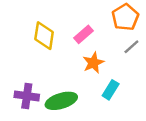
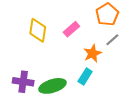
orange star: (93, 63) -> (92, 53), moved
cyan rectangle: (111, 90) -> (85, 76), moved

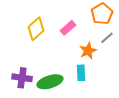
yellow diamond: (38, 30) -> (36, 29), turned 40
cyan rectangle: (85, 76) -> (81, 73), turned -35

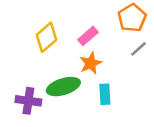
orange star: (88, 51) -> (91, 63), moved
green ellipse: (50, 82) -> (63, 87), moved

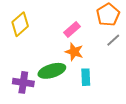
yellow diamond: (47, 37) -> (20, 24), moved
orange star: (91, 63) -> (74, 52), turned -30

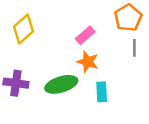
gray line: (113, 40) -> (134, 48), turned -48
purple cross: (23, 82) -> (16, 83), moved

